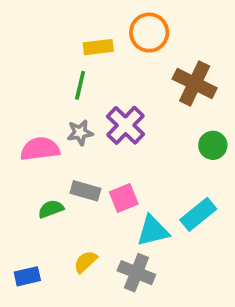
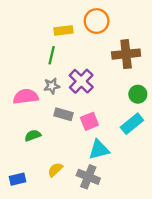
brown cross: (195, 83) -> (126, 54), turned -32
gray rectangle: (85, 191) -> (63, 114), moved
pink square: (124, 198) -> (89, 121), moved
cyan rectangle: (198, 214) -> (132, 124), moved

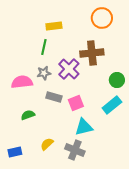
orange circle: (97, 21) -> (102, 18), moved
brown cross: (126, 54) -> (92, 53), moved

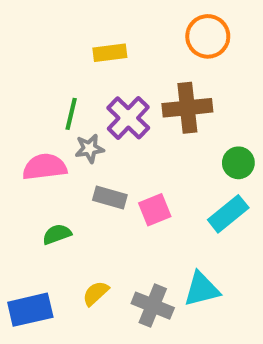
green line: (44, 47) -> (71, 114), moved
purple cross: (69, 69) -> (128, 118), moved
cyan triangle: (84, 127) -> (202, 289), moved
blue rectangle: (15, 152) -> (30, 310), size x1.5

